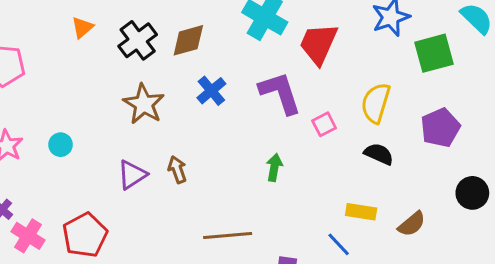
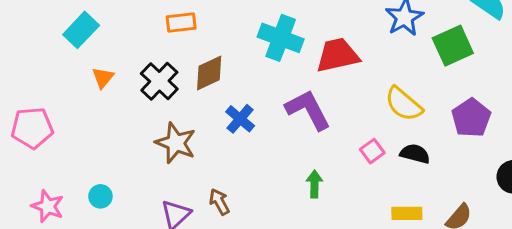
red trapezoid: (318, 44) -> (338, 55), turned 63
yellow semicircle: (376, 103) -> (404, 104), turned -57
pink square: (324, 124) -> (372, 151), moved

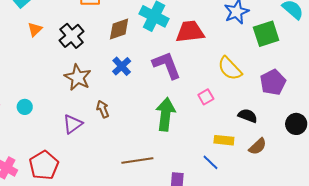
brown diamond: (209, 73) -> (119, 29), moved
black semicircle: (415, 154) -> (248, 116), moved
green arrow: (314, 184) -> (166, 114), size x1.8
brown arrow: (219, 202) -> (103, 109), moved

